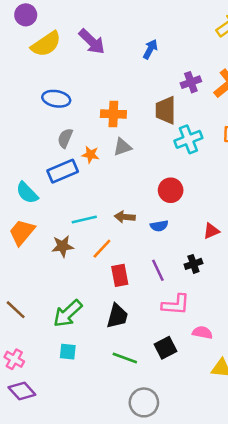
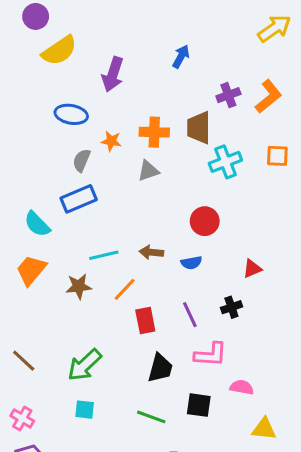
purple arrow: (92, 42) -> (113, 74), moved, turned 64
orange cross: (113, 114) -> (154, 132), moved
orange star: (91, 155) -> (111, 141), moved
black trapezoid: (117, 316) -> (160, 368), moved
black square: (166, 348) -> (199, 405), turned 35

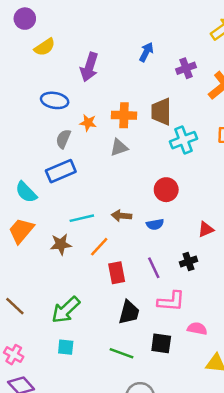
yellow semicircle: (59, 51) -> (45, 47), size x0.7
purple cross: (228, 95) -> (186, 68), moved

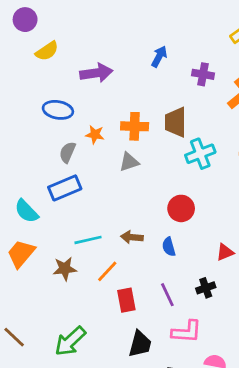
purple arrow: (89, 67) -> (96, 73), turned -116
purple cross: (186, 68) -> (203, 74), turned 30
blue semicircle: (155, 224) -> (169, 247), turned 84

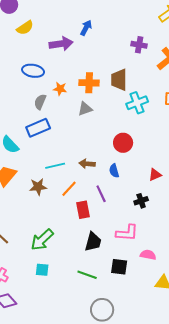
blue arrow: (159, 57) -> (86, 28), moved
purple line: (167, 295) -> (101, 194), moved

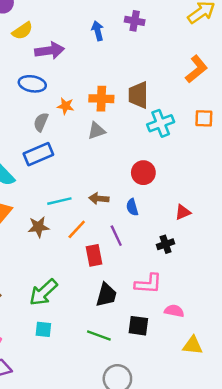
blue arrow: (86, 28) -> (98, 31), turned -42
purple arrow: (61, 44) -> (50, 51), moved
purple cross: (139, 45) -> (135, 21), moved

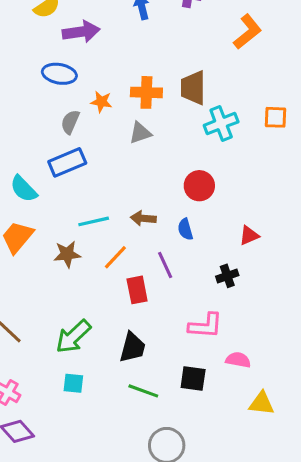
orange L-shape: (196, 69) -> (248, 32), moved
black trapezoid: (106, 295) -> (132, 347), moved

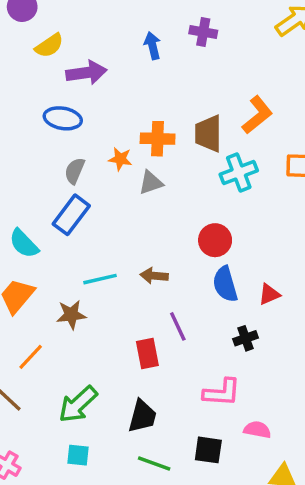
orange L-shape: (248, 32) -> (257, 115), moved
orange star: (101, 102) -> (120, 159), moved
blue rectangle: (67, 162) -> (71, 215), turned -30
blue semicircle: (185, 229) -> (225, 284), moved, size x1.5
orange line: (115, 257) -> (31, 357), moved

